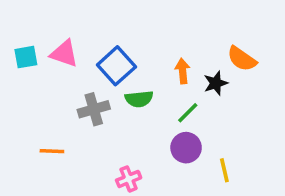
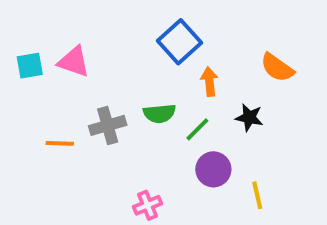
blue square: (116, 66) -> (179, 42), moved
black star: (216, 83) -> (249, 117), moved, turned 30
green line: (188, 113) -> (197, 129), moved
orange line: (52, 151) -> (60, 143), moved

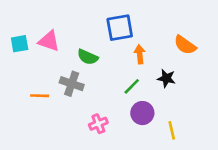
blue square: (179, 42) -> (120, 28), turned 32
green semicircle: (160, 113) -> (88, 57), moved, turned 30
gray cross: (108, 125) -> (72, 84), turned 35
pink cross: (148, 205) -> (98, 124), moved

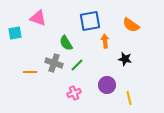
pink triangle: (49, 41) -> (38, 18), moved
orange semicircle: (185, 45) -> (131, 25), moved
green semicircle: (88, 57) -> (66, 43), turned 35
green line: (132, 86) -> (77, 65), moved

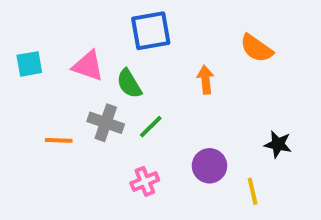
pink triangle: (38, 18) -> (88, 66), moved
blue square: (90, 21) -> (151, 31), moved
black star: (125, 59) -> (278, 144), moved

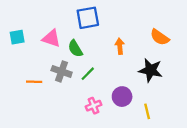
orange semicircle: (256, 48) -> (160, 37), moved
black star: (278, 144) -> (151, 70), moved, size x1.5
pink cross: (145, 181) -> (94, 106), moved

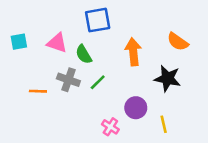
orange arrow: (120, 46) -> (133, 52), size x1.5
pink cross: (94, 106) -> (110, 127), moved, turned -35

